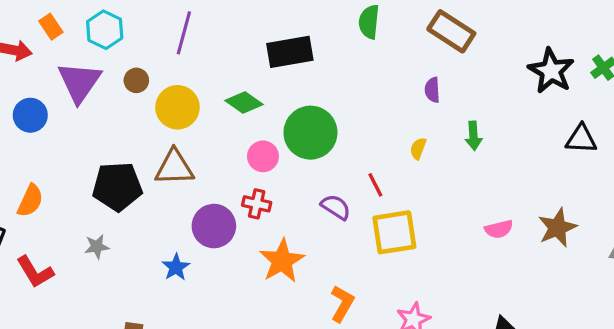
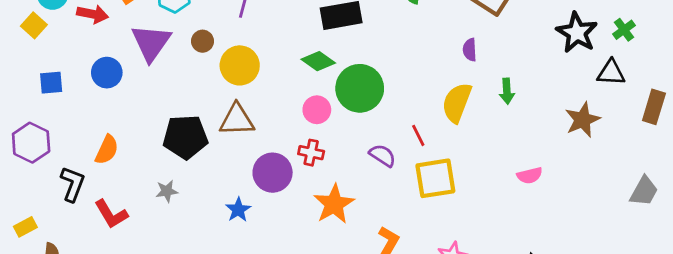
green diamond: (244, 103) -> (318, 61), moved
black triangle: (581, 139) -> (611, 73), moved
yellow semicircle: (418, 148) -> (457, 103), size x2.0
brown star: (557, 228) -> (583, 120), moved

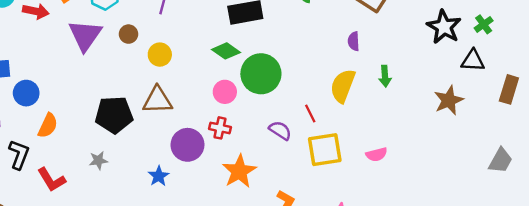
yellow circle: (240, 65) -> (160, 55), size x0.7
blue circle: (107, 73) -> (26, 93), moved
pink semicircle: (530, 175) -> (376, 154), moved

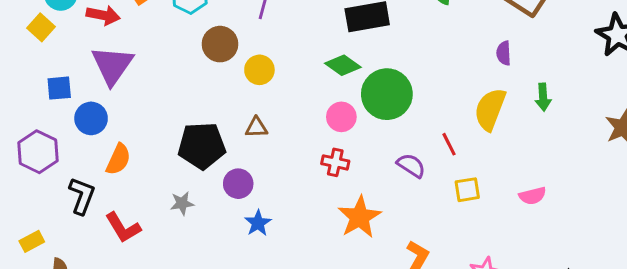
brown circle: (128, 34) -> (220, 44), size x1.5
purple triangle: (85, 35) -> (112, 65), moved
brown triangle: (157, 100) -> (256, 128), size x0.6
purple circle: (187, 145) -> (238, 184), moved, size x0.7
yellow square: (325, 150) -> (467, 190), size x0.6

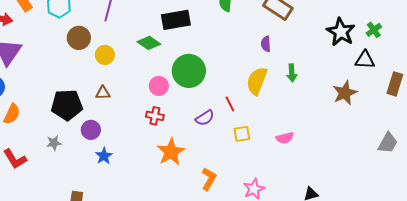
green diamond: (343, 65) -> (149, 43), moved
purple semicircle: (411, 165) -> (205, 118), turned 114

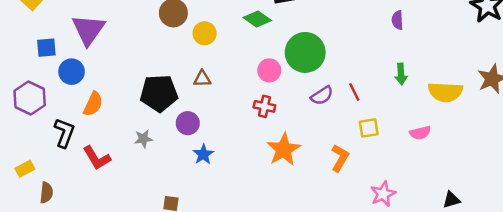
green arrow: (292, 73) -> (401, 74), moved
yellow semicircle: (257, 81) -> (445, 92), moved, turned -108
purple semicircle: (205, 118) -> (322, 96), moved
orange L-shape: (209, 179) -> (340, 158), moved

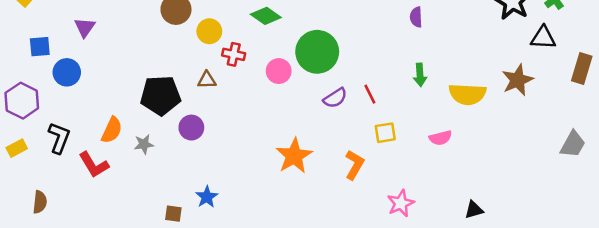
purple triangle: (88, 30) -> (85, 27), size x0.6
orange semicircle: (93, 104) -> (112, 130), moved
red cross: (264, 106) -> (234, 54), moved
blue star: (203, 154) -> (207, 197), moved
yellow rectangle: (25, 169) -> (17, 148), moved

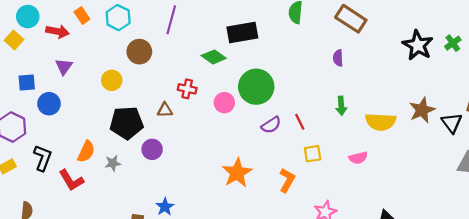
yellow circle: (209, 31) -> (112, 80), moved
black triangle: (543, 38) -> (452, 123), moved, turned 50

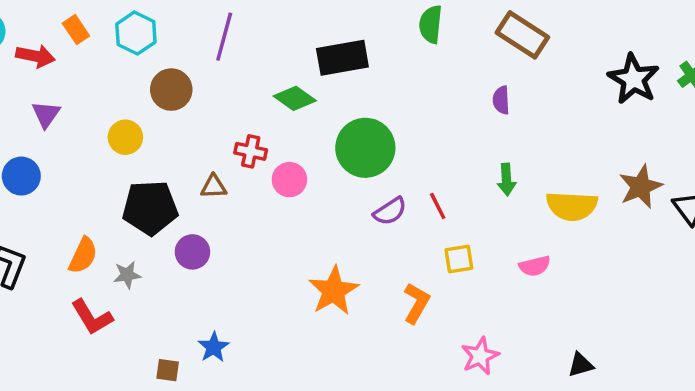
pink circle: (224, 103) -> (289, 180), moved
red L-shape: (71, 180) -> (92, 317), moved

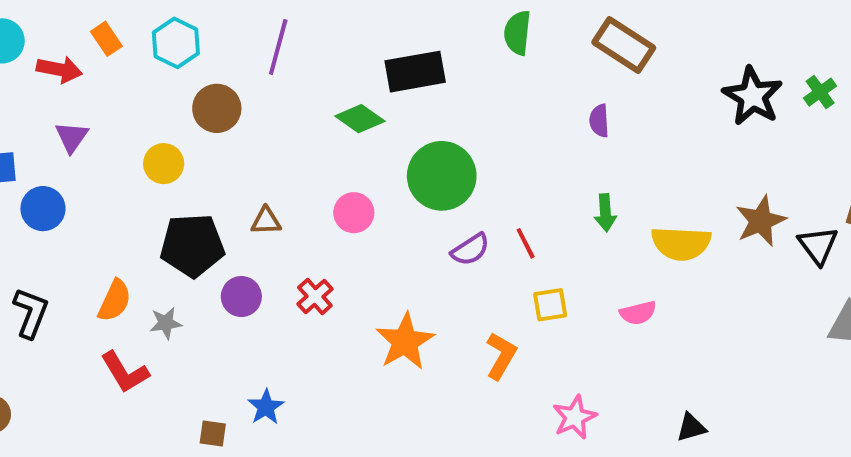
red cross: (251, 151) -> (315, 297), moved, turned 36

